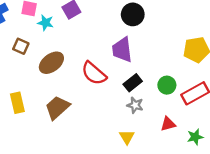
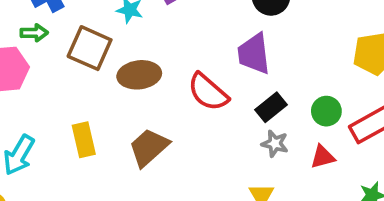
brown square: (21, 46) -> (90, 48), size x1.6
brown ellipse: (51, 63) -> (139, 75), turned 30
red triangle: (168, 124) -> (323, 157), moved

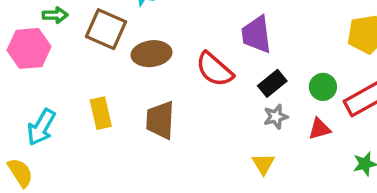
gray star: (275, 144) -> (276, 117), turned -30
brown trapezoid: (149, 147) -> (160, 120), turned -45

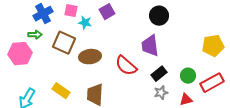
yellow rectangle: (101, 113) -> (61, 91), turned -42

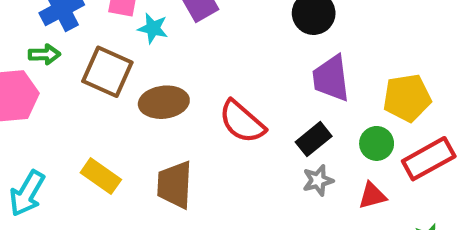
purple trapezoid: (150, 46) -> (331, 78), moved
yellow pentagon: (213, 46) -> (407, 98), moved

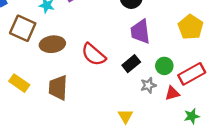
yellow pentagon: (407, 98) -> (191, 27), moved, turned -30
gray star: (318, 180) -> (148, 85), moved
red triangle: (372, 196) -> (172, 93), moved

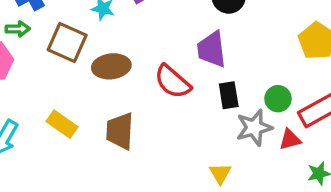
purple trapezoid: (140, 32) -> (212, 49), moved
black rectangle: (131, 64) -> (229, 95), turned -60
gray star: (148, 85) -> (254, 128), size x1.5

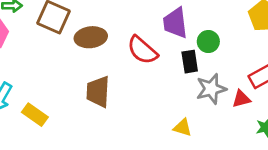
green circle: (278, 99) -> (208, 42), moved
yellow rectangle: (62, 124) -> (35, 115), moved
yellow triangle: (220, 173) -> (182, 128), turned -42

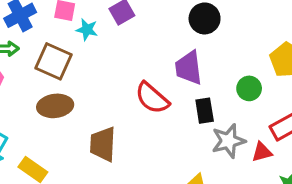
brown ellipse: (91, 37) -> (55, 106), moved
green circle: (208, 42) -> (249, 88), moved

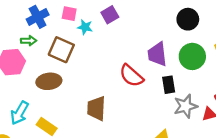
black circle: (205, 18) -> (188, 19), moved
green circle: (249, 88) -> (192, 56), moved, size x1.5
brown ellipse: (55, 106) -> (49, 81), moved

